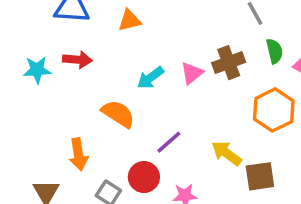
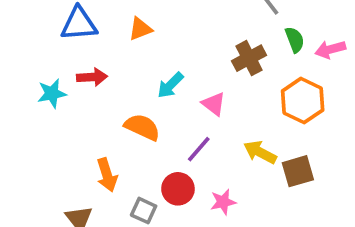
pink triangle: (192, 73) -> (214, 104), moved, turned -35

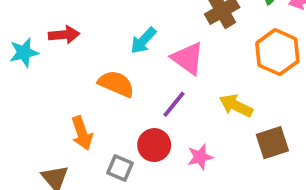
pink triangle: (214, 104) -> (188, 58), size x1.4
brown square: (298, 171) -> (272, 143), moved

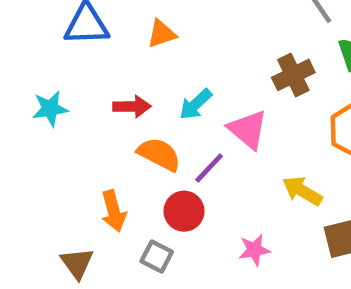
red arrow: (64, 35) -> (132, 106), moved
purple line: (174, 104) -> (209, 168), moved
red circle: (154, 145) -> (184, 211), moved

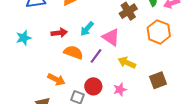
yellow arrow: (302, 191) -> (127, 63), moved
orange arrow: (114, 211) -> (56, 79), turned -42
red circle: (184, 211) -> (93, 86), moved

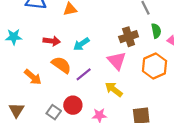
pink triangle: (111, 37) -> (117, 61), moved
orange arrow: (56, 79) -> (33, 77), moved

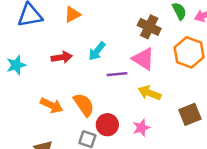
brown cross: (129, 37) -> (149, 27), turned -30
orange semicircle: (61, 65) -> (84, 105), moved, turned 36
purple line: (84, 74) -> (117, 74), moved, turned 49

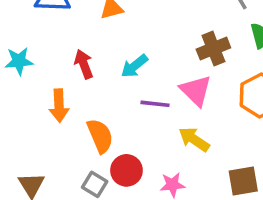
brown cross: (149, 27) -> (213, 49), turned 30
red arrow: (62, 57) -> (84, 64), turned -114
orange arrow: (52, 105) -> (59, 106), moved, turned 50

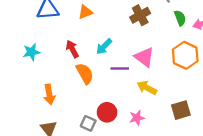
brown cross: (213, 49) -> (140, 15), moved
orange arrow: (59, 106) -> (49, 94), moved
orange semicircle: (100, 136) -> (85, 73), moved

